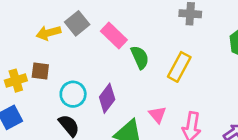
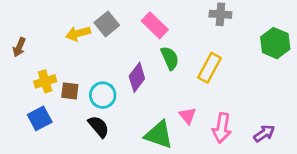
pink rectangle: (114, 36) -> (155, 25), moved
brown square: (40, 71) -> (70, 91), moved
purple diamond: (107, 98) -> (137, 77), moved

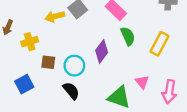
yellow cross: (45, 81) -> (30, 42), moved

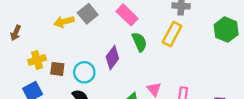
yellow cross: (30, 42) -> (37, 60), moved
yellow rectangle: (159, 44) -> (172, 34), moved

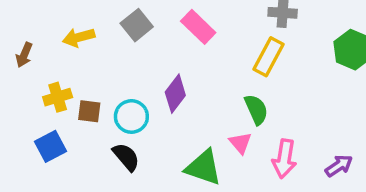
yellow arrow: (64, 22) -> (79, 37), moved
green semicircle: (139, 42) -> (256, 109), moved

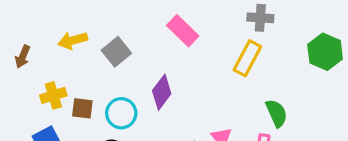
gray square: (137, 25) -> (116, 52), moved
green semicircle: (256, 109) -> (277, 113), moved

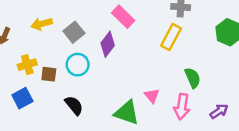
purple diamond: (162, 92) -> (108, 44), moved
cyan circle: (121, 113) -> (78, 65), moved

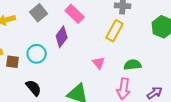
gray square: (74, 32) -> (39, 13), moved
green semicircle: (193, 78) -> (133, 65), turned -72
pink triangle: (152, 96) -> (99, 63), moved

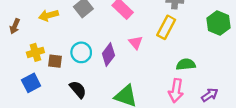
purple diamond: (62, 37) -> (108, 55), moved
pink triangle: (99, 63) -> (136, 43), moved

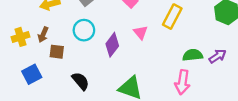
brown arrow: (15, 26) -> (43, 35), moved
yellow cross: (35, 52) -> (20, 37), moved
cyan circle: (81, 52) -> (84, 30), moved
purple arrow: (210, 95) -> (218, 56), moved

